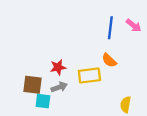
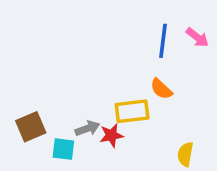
red star: (58, 67) -> (111, 135), moved
brown square: (32, 85) -> (31, 127), moved, turned -30

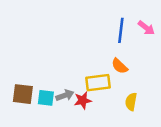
brown square: (31, 127) -> (23, 94), turned 30
cyan square: (63, 149) -> (46, 98), moved
yellow semicircle: (185, 154) -> (131, 102), moved

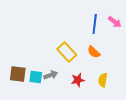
yellow rectangle: (98, 83) -> (67, 52), moved, turned 54
red star: (83, 100) -> (78, 80), moved

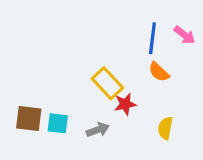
orange semicircle: (94, 52) -> (159, 72), moved
gray arrow: (51, 75) -> (98, 130), moved
red star: (78, 80) -> (125, 104), moved

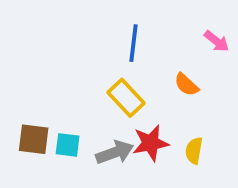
blue line: (152, 38) -> (134, 43), moved
red star: (125, 104) -> (151, 143), moved, size x1.4
gray arrow: (98, 130) -> (115, 152), size x1.4

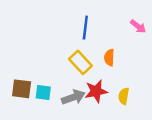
orange semicircle: (186, 85) -> (109, 58), moved, turned 49

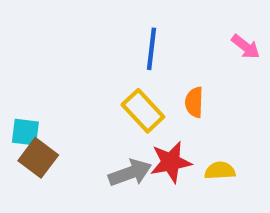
brown square: (22, 89) -> (38, 158), turned 30
cyan square: (43, 92) -> (25, 132), moved
yellow semicircle: (124, 96) -> (220, 171), turned 77

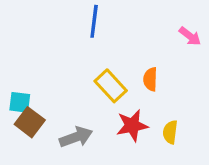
blue line: (152, 49) -> (94, 21), moved
yellow semicircle: (220, 171) -> (170, 132), turned -80
gray arrow: (130, 173) -> (76, 137), moved

